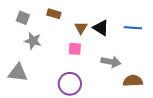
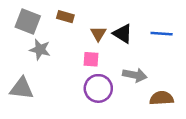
gray square: (23, 18) -> (28, 22), size x1.5
purple circle: (70, 84) -> (98, 88), moved

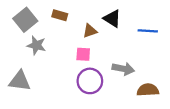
gray square: (28, 22) -> (25, 20), turned 30
brown triangle: (98, 34) -> (90, 31), turned 40
black triangle: (123, 34) -> (112, 19), moved

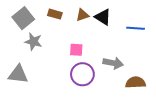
brown triangle: (90, 31) -> (82, 15), moved

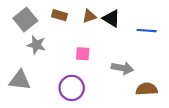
purple circle: (82, 74) -> (72, 88), moved

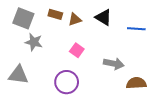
brown triangle: (89, 16) -> (75, 19), moved
gray square: (25, 20) -> (23, 18), turned -30
pink square: (83, 54) -> (77, 50), turned 32

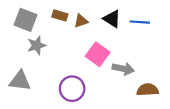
blue line: (136, 29) -> (140, 22), moved
gray star: (34, 42) -> (37, 45), turned -30
pink square: (77, 50) -> (98, 54), moved, size x1.5

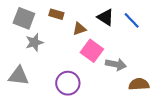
brown triangle: (81, 21) -> (79, 29), moved
blue line: (140, 22) -> (132, 20), turned 42

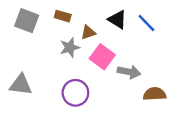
gray star: (34, 42) -> (70, 47), moved

